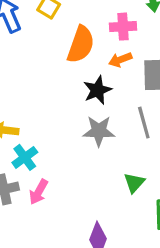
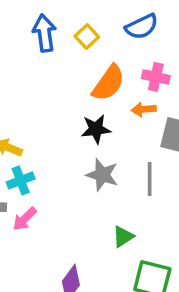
black star: (97, 90) -> (96, 129), moved

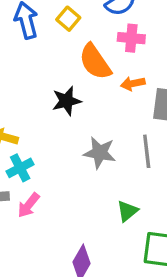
pink cross: (156, 77) -> (131, 38), moved
orange semicircle: (108, 83) -> (95, 62), turned 117
black star: (96, 129) -> (67, 101), moved

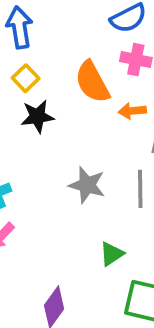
yellow square: (68, 19) -> (26, 78), moved
black star: (67, 101) -> (37, 116), moved

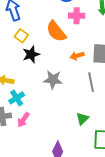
orange arrow: (132, 111) -> (77, 56), moved
gray star: (87, 185) -> (53, 80), moved

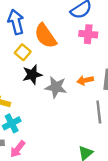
orange semicircle: (56, 31) -> (45, 36), moved
gray star: (53, 80) -> (56, 87), moved

